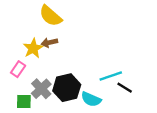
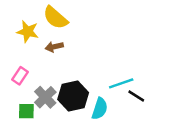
yellow star: (33, 48) -> (28, 32), moved, turned -30
cyan semicircle: (91, 99) -> (100, 109), turned -96

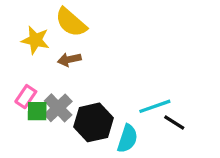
gray cross: (45, 97) -> (58, 108), moved
green square: (26, 111) -> (37, 111), moved

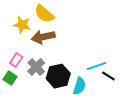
brown arrow: (69, 59) -> (43, 37), size x1.6
green square: (37, 111) -> (10, 78), moved, turned 32

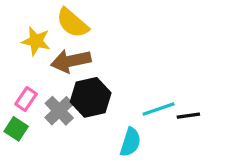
black hexagon: (58, 76) -> (91, 97), moved
black line: (108, 76) -> (188, 116), moved, turned -40

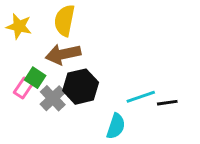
yellow semicircle: (72, 23) -> (64, 20), turned 60
yellow star: (36, 41) -> (19, 26), moved
green square: (16, 129) -> (35, 78), moved

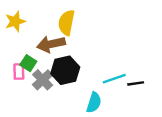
yellow semicircle: (64, 20) -> (66, 23), moved
yellow star: (19, 26) -> (15, 21), turned -30
pink rectangle: (23, 88) -> (19, 72), turned -35

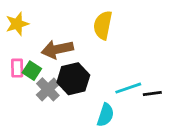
yellow semicircle: (66, 23) -> (103, 25), moved
pink rectangle: (19, 72) -> (17, 68), moved

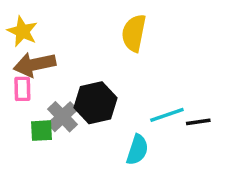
yellow star: (17, 24) -> (22, 31), turned -30
brown arrow: (57, 49) -> (35, 64), moved
green square: (32, 71) -> (42, 131), moved, turned -36

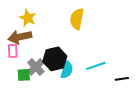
yellow star: (22, 31) -> (28, 18), moved
black line: (198, 122) -> (122, 79), moved
cyan semicircle: (137, 150) -> (67, 70), moved

